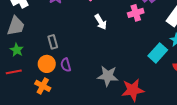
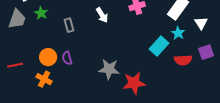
gray rectangle: (53, 42) -> (69, 25), moved
green star: (17, 50) -> (41, 13), moved

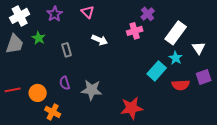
white arrow: (102, 15) -> (100, 40), turned -35
orange circle: (48, 57) -> (38, 93), moved
gray star: (109, 69) -> (92, 90), moved
orange cross: (44, 79) -> (53, 112), moved

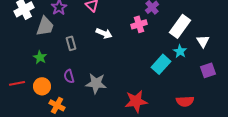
green star: (39, 38) -> (40, 57), moved
gray trapezoid: (15, 44) -> (45, 26), moved
red semicircle: (181, 85) -> (185, 101), moved

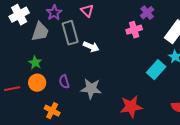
white arrow: (104, 33) -> (91, 47), moved
gray rectangle: (71, 43) -> (70, 33), moved, size x1.6
orange circle: (42, 86) -> (37, 83), moved

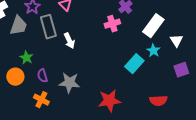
white arrow: (91, 47) -> (69, 41), turned 42
green star: (35, 63) -> (26, 58), moved
orange cross: (52, 111) -> (41, 100), moved

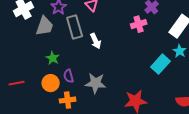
orange circle: (15, 77) -> (51, 83), moved
orange cross: (41, 100) -> (68, 100), turned -35

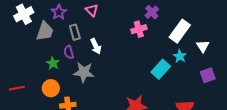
gray rectangle: (75, 27) -> (75, 32), size x0.7
purple semicircle: (69, 76) -> (69, 52), moved
gray star: (96, 83) -> (84, 72), moved

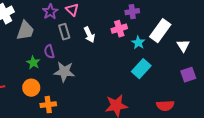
purple star: (59, 12) -> (50, 12), moved
purple cross: (152, 12) -> (132, 12), turned 32
gray rectangle: (75, 32) -> (64, 32), moved
white arrow: (96, 46) -> (89, 35), moved
cyan star: (180, 56) -> (138, 43), moved

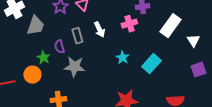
gray rectangle: (64, 32) -> (77, 36), moved
cyan star: (138, 43) -> (122, 58), moved
orange circle: (31, 88) -> (32, 75), moved

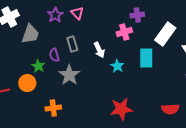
white arrow: (99, 30) -> (99, 50), moved
cyan rectangle: (151, 64) -> (146, 58), moved, turned -42
gray star: (74, 67) -> (69, 75), turned 30

